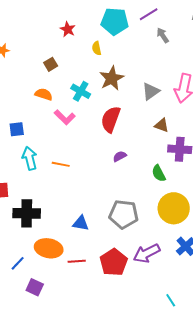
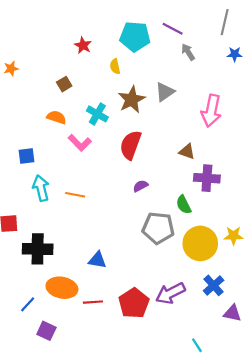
purple line: (149, 14) -> (173, 29), turned 60
gray triangle: (151, 91) -> (165, 92), moved
gray pentagon: (124, 214) -> (158, 228), moved

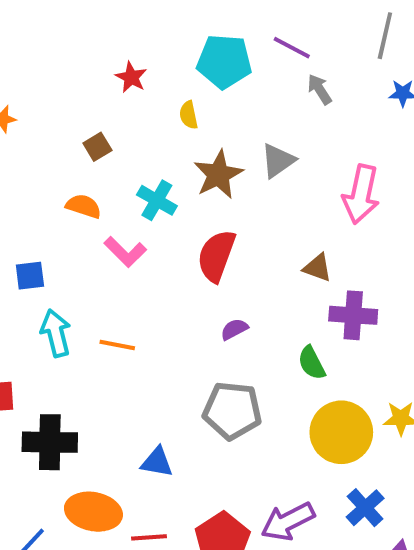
gray pentagon: (158, 228) -> (232, 410), moved

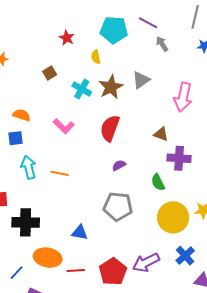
cyan cross: (157, 200) -> (82, 89), moved
orange semicircle: (84, 206) -> (22, 115), moved

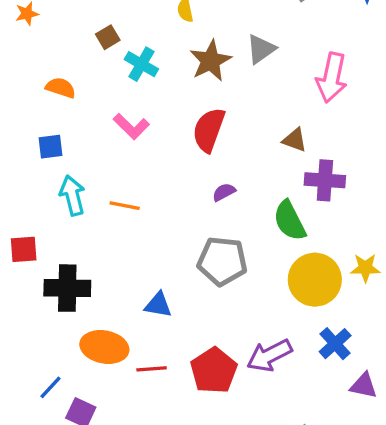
cyan cross: (82, 89) -> (141, 64), moved
orange semicircle: (22, 115) -> (61, 88), moved
green semicircle: (158, 182) -> (290, 221), size x1.4
blue line: (17, 273) -> (51, 387), moved

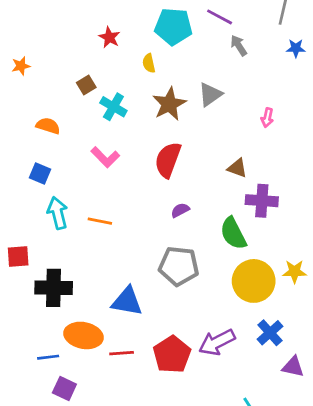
pink arrow: (332, 78) -> (267, 118), size x0.5
blue square: (51, 147) -> (40, 173), turned 30
blue triangle: (158, 305) -> (127, 301), size x1.4
blue line: (51, 387) -> (48, 357), moved, turned 40

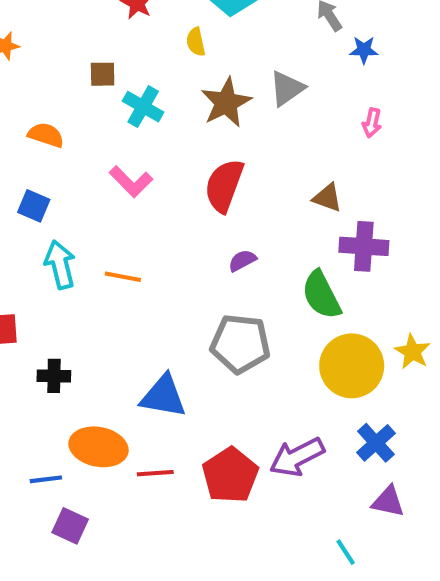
blue star: (296, 48) -> (364, 50), moved
brown square: (86, 85) -> (103, 74), turned 30
yellow star: (294, 271) -> (412, 352), turned 30
black cross: (54, 288) -> (54, 376), size x0.6
purple triangle: (293, 367) -> (388, 502), moved

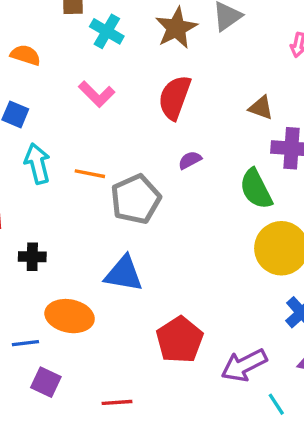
gray pentagon: (240, 344) -> (136, 199), moved, turned -30
purple arrow: (297, 457) -> (244, 365), moved
red line: (155, 473) -> (117, 402), moved

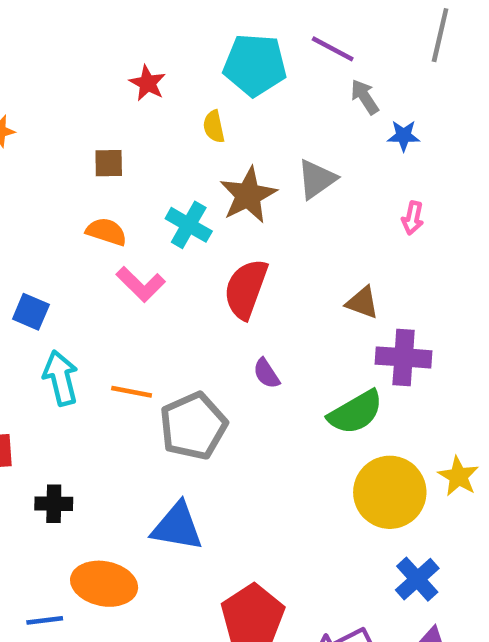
cyan cross: (107, 31) -> (189, 225), moved
orange semicircle: (25, 55) -> (106, 232), moved
purple semicircle: (190, 160) -> (266, 373), turned -95
green semicircle: (256, 189) -> (356, 412), turned -93

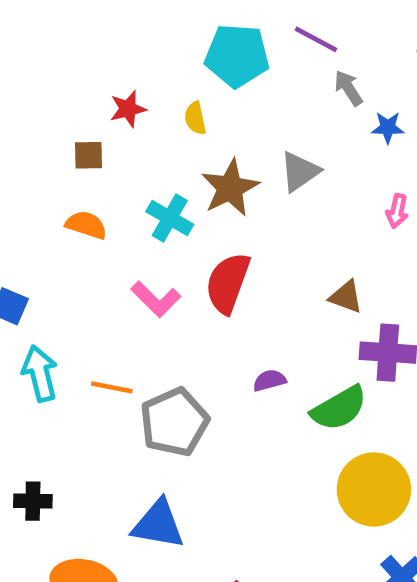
red star: (148, 83) -> (128, 109), moved, turned 30
pink L-shape: (141, 284) -> (156, 299), moved
purple semicircle: (266, 373) -> (269, 380), moved, turned 108

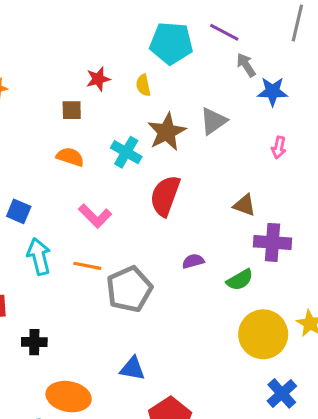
blue star: (388, 128) -> (273, 91), size x1.4
pink L-shape: (156, 299) -> (95, 216), moved
green semicircle: (339, 408) -> (240, 280), size x0.7
blue triangle: (158, 524) -> (132, 369), moved, size x0.7

